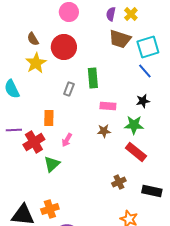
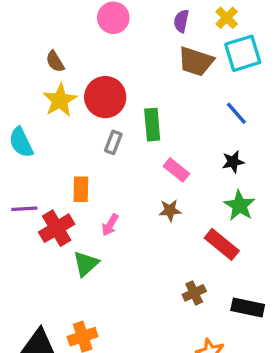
yellow cross: (131, 14) -> (227, 18), moved
red circle: (64, 47) -> (105, 97), moved
cyan square: (148, 47) -> (243, 53), moved
pink rectangle: (108, 106) -> (176, 170), turned 35
green star: (134, 125) -> (240, 206), moved, turned 30

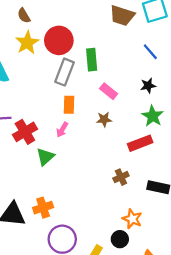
gray rectangle: (113, 142) -> (64, 72), size x1.6
orange rectangle: (81, 189) -> (69, 105), moved
red rectangle: (222, 244) -> (140, 143), turned -60

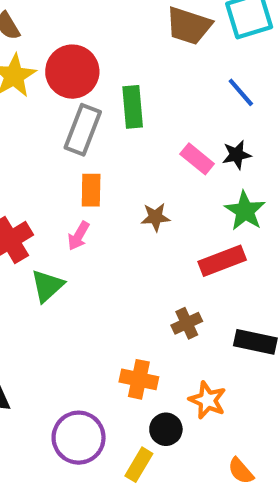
pink rectangle: (109, 91) -> (197, 159), moved
orange cross: (43, 208) -> (139, 379), moved, turned 30
black circle: (120, 239) -> (166, 429), moved

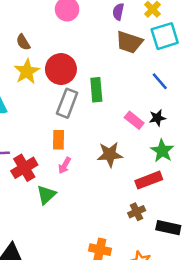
orange rectangle: (91, 190) -> (59, 140), moved
brown star: (156, 217) -> (110, 154), size x1.5
brown cross: (187, 323) -> (137, 212), moved

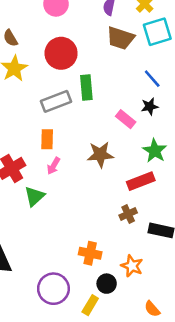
red circle: (61, 69) -> (61, 53), moved
gray rectangle: (67, 103) -> (56, 101), turned 48
black star: (157, 118) -> (150, 106), moved

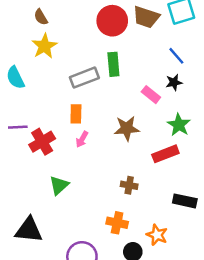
red circle: (61, 53) -> (112, 21), moved
green triangle: (34, 196) -> (59, 185), moved
brown cross: (128, 214) -> (129, 185), moved, turned 35

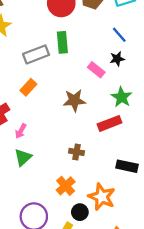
orange rectangle: (76, 114) -> (28, 87), turned 42
pink arrow: (82, 139) -> (21, 131), moved
green triangle: (59, 185) -> (23, 157), moved
orange cross: (117, 223) -> (66, 186), turned 36
orange star: (157, 235) -> (102, 197), size x1.4

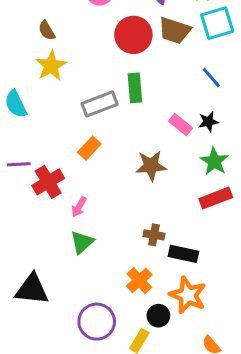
black star: (117, 59) -> (208, 122), moved
red rectangle: (109, 123) -> (216, 198), moved
black rectangle: (127, 166) -> (183, 254), moved

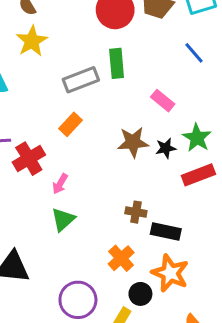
black star: (208, 122) -> (166, 148), moved

